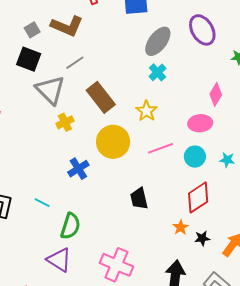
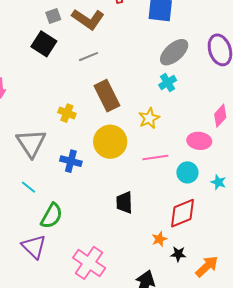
gray triangle: (50, 90) -> (31, 143), moved
yellow cross: (65, 122) -> (67, 113), turned 36
blue cross: (78, 169) -> (71, 161), turned 35

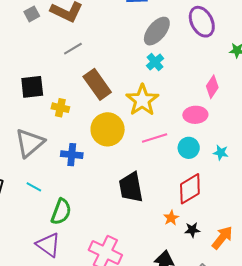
black square: (44, 44) -> (32, 87), moved, turned -30
yellow star: (149, 118) -> (142, 100), size x1.5
gray triangle: (31, 143) -> (30, 143), turned 32
black trapezoid: (124, 202) -> (131, 187), size x1.4

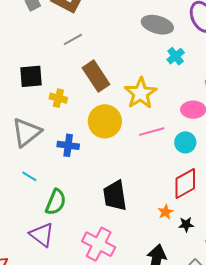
gray ellipse: (157, 31) -> (157, 25), turned 64
cyan cross: (155, 62) -> (176, 56), moved
black trapezoid: (131, 187) -> (115, 196), moved

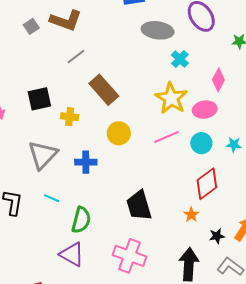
yellow star: (141, 93) -> (171, 98), moved
yellow circle: (105, 121) -> (119, 133), size x0.7
black star: (186, 224) -> (217, 236), moved

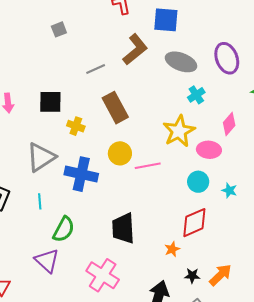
brown L-shape: (66, 20) -> (135, 49), moved, turned -72
pink line: (166, 137) -> (148, 166), moved
blue cross: (86, 162) -> (81, 174), size x1.5
cyan line: (52, 198) -> (40, 201), turned 49

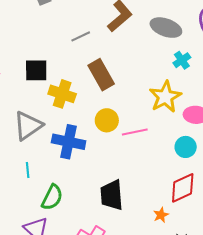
yellow cross: (76, 126) -> (62, 94), size x1.5

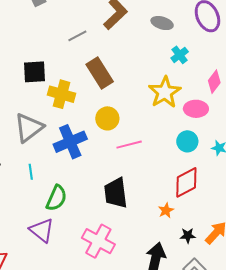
gray ellipse: (166, 28) -> (162, 23), size x0.7
pink line: (135, 132) -> (129, 145), moved
blue cross: (69, 142) -> (70, 142), turned -32

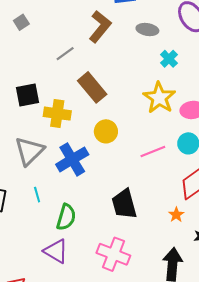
pink line: (129, 145) -> (153, 151), moved

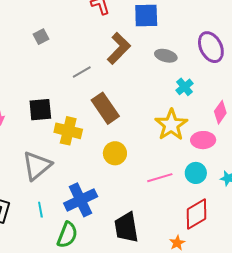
blue cross: (72, 159) -> (81, 200), moved

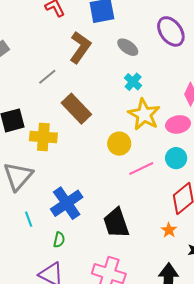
gray ellipse: (166, 56) -> (128, 47), turned 30
cyan cross: (185, 87) -> (133, 82), moved
yellow circle: (115, 153) -> (119, 144), moved
green semicircle: (67, 235) -> (59, 240), size x0.6

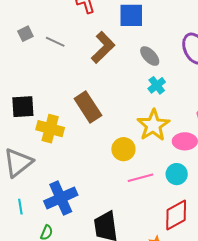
gray line: (47, 77) -> (55, 42), moved, turned 54
cyan cross: (133, 82) -> (157, 85), moved

